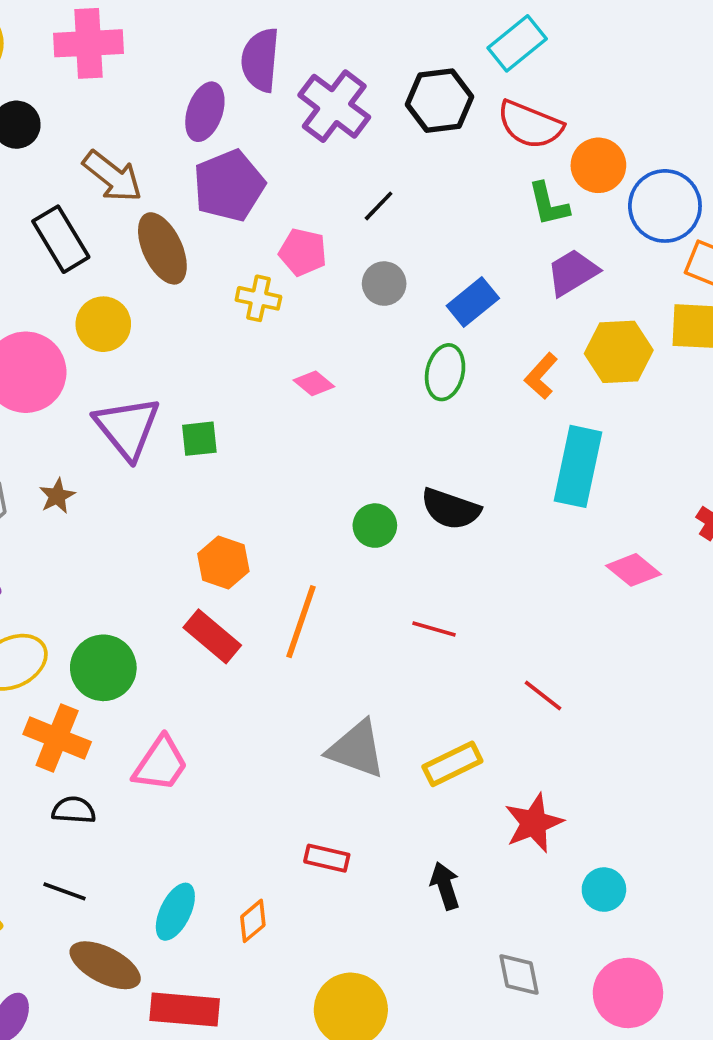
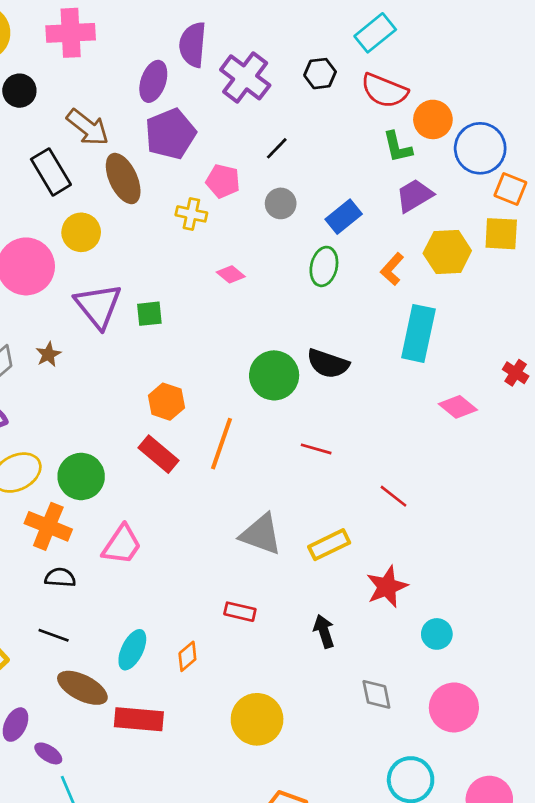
black hexagon: (440, 101) -> (320, 74), size x0.7
green circle: (375, 526) -> (274, 375), size x1.6

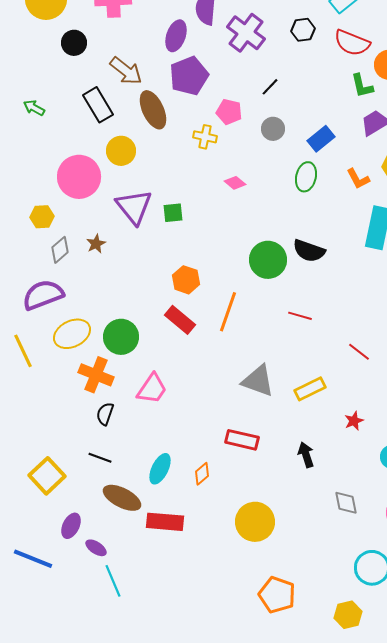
orange L-shape: (392, 269) -> (358, 179), turned -70
black semicircle: (60, 578) -> (105, 414), turned -75
red star: (387, 587) -> (354, 421), size x0.6
red rectangle: (240, 612) -> (242, 440), size x1.4

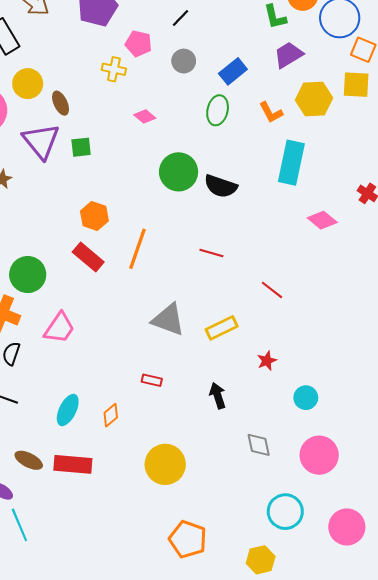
brown ellipse: (153, 110) -> (61, 103), moved, size x0.6
green circle: (268, 260) -> (179, 172), moved
red rectangle: (242, 440) -> (152, 380), size x0.6
brown ellipse: (122, 498) -> (29, 460), moved, size x0.7

